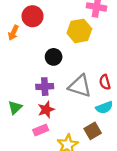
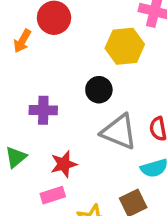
black circle: (54, 57) -> (99, 90), moved
purple cross: (45, 87) -> (43, 110), moved

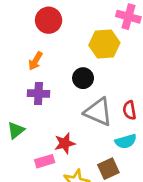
orange arrow: (22, 41) -> (35, 61), moved
red star: (64, 164) -> (65, 143), moved

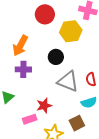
red circle: (49, 20) -> (45, 14), moved
orange arrow: (35, 61) -> (20, 46), size x1.5

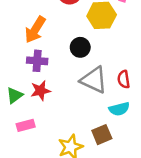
red star: (44, 106) -> (41, 91), moved
pink rectangle: (30, 119) -> (26, 125), moved

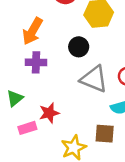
red star: (41, 91) -> (49, 113), moved
brown square: (102, 135) -> (105, 134), turned 30

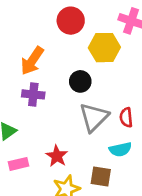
gray triangle: (94, 79) -> (94, 117), turned 48
red star: (49, 113) -> (57, 156), moved, turned -30

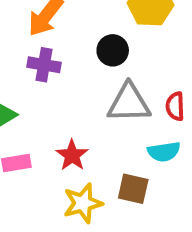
gray triangle: (94, 117) -> (129, 103), turned 40

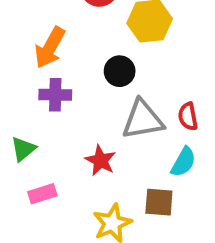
cyan semicircle: (164, 152) -> (183, 162), turned -44
red star: (72, 155) -> (101, 160), moved

